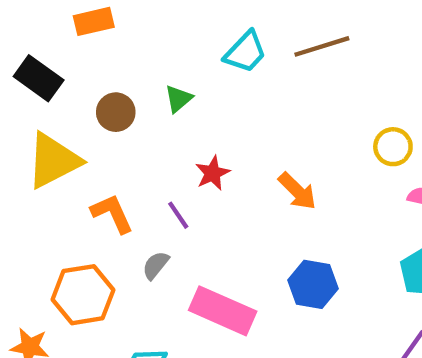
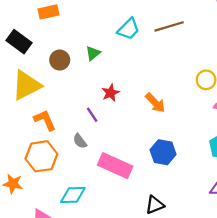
orange L-shape: (112, 213) -> (45, 120), moved
gray semicircle: (156, 265) -> (80, 141), turned -77

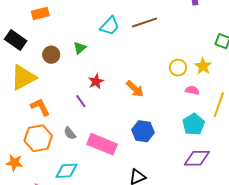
gray semicircle: (80, 141) -> (70, 133), moved

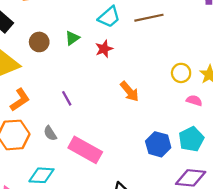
red star: (96, 81) -> (104, 49), moved
orange L-shape: (40, 107) -> (20, 100), turned 75
blue hexagon: (143, 131) -> (158, 144), moved

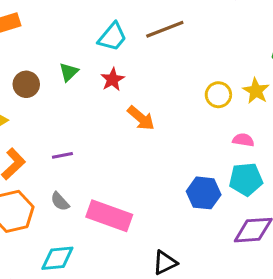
orange arrow: (129, 91) -> (141, 118), moved
purple line: (67, 98) -> (62, 155), moved, turned -63
pink semicircle: (194, 101) -> (243, 140), moved
cyan pentagon: (191, 139) -> (246, 179), turned 30

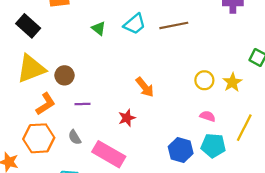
green triangle: (69, 72) -> (99, 28), moved, turned -48
red star: (113, 79) -> (127, 118), moved
brown circle: (26, 84) -> (64, 75), moved
pink semicircle: (243, 140) -> (208, 116), moved

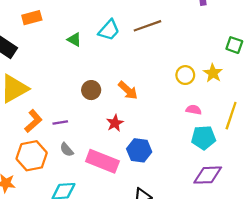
brown circle: (64, 75) -> (91, 90), moved
purple line: (83, 104) -> (60, 122), moved
blue hexagon: (181, 150) -> (139, 150), moved

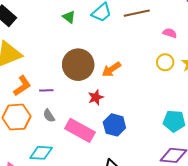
brown circle: (91, 90) -> (78, 65), size x1.8
orange arrow: (128, 90) -> (111, 69), turned 96
pink semicircle: (194, 110) -> (170, 33), moved

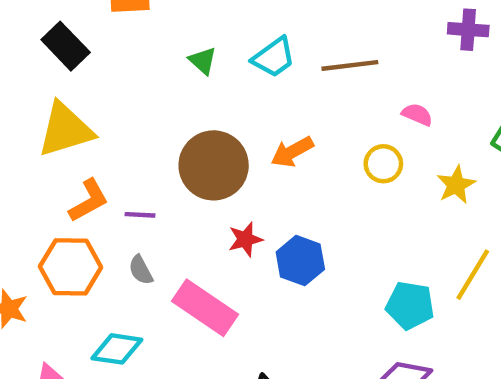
yellow circle: (165, 62) -> (383, 164), moved
orange arrow: (111, 69) -> (292, 152), moved
blue hexagon: (114, 125) -> (300, 261), moved

